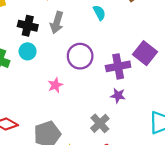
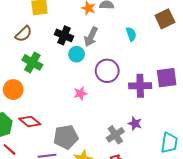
cyan circle: (28, 51) -> (77, 54), moved
purple square: (145, 53) -> (167, 78), turned 35
purple star: (118, 95) -> (135, 123), moved

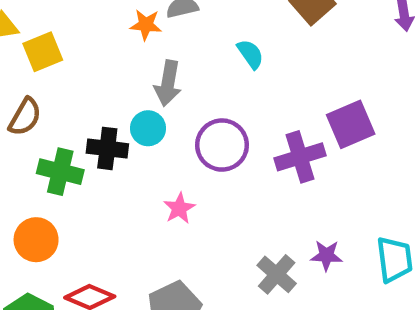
black cross: (64, 35) -> (107, 148), moved
purple star: (135, 123) -> (326, 255), moved

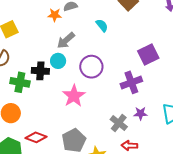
gray arrow: (168, 83) -> (66, 40), turned 42
purple cross: (300, 157) -> (131, 82), moved
pink star: (179, 208) -> (74, 96), size x1.6

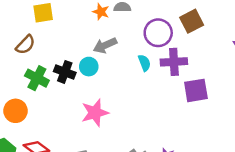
cyan semicircle: (102, 25) -> (144, 63), moved
purple circle: (91, 67) -> (158, 33), moved
purple cross: (131, 82) -> (174, 62), moved

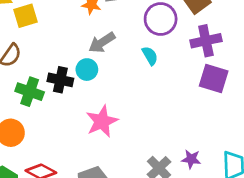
purple cross: (174, 62) -> (206, 41), moved
purple square: (196, 90) -> (214, 79), turned 35

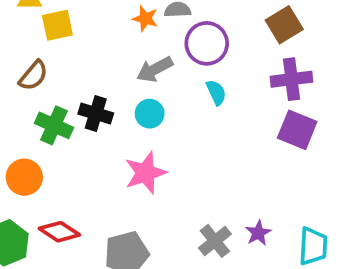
purple circle: (161, 19) -> (207, 43), moved
cyan circle: (87, 70) -> (150, 114), moved
purple star: (191, 159) -> (258, 233), turned 30

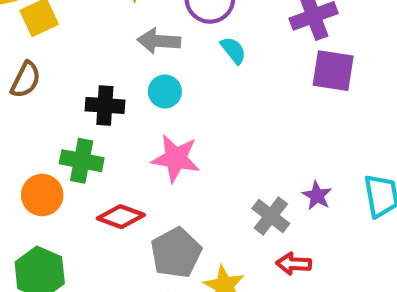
gray arrow: (155, 69) -> (159, 41), turned 45
green cross: (54, 125) -> (82, 161), moved
pink star: (145, 173) -> (176, 158), turned -30
red diamond: (59, 232) -> (121, 217), moved

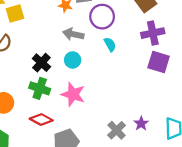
black cross: (105, 105) -> (41, 63), turned 30
green cross: (82, 161) -> (40, 88), moved

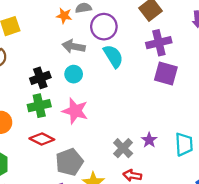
cyan semicircle: (110, 44) -> (113, 56), size x1.5
black cross: (41, 63) -> (40, 78), turned 30
green cross: (40, 88) -> (39, 106), turned -30

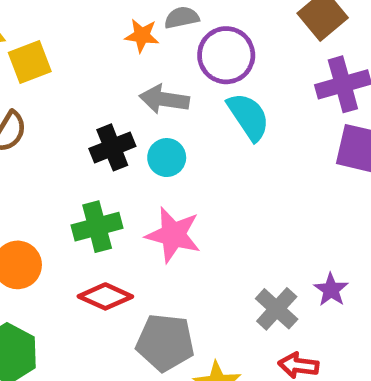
black cross: (40, 78) -> (112, 147), moved
gray pentagon: (69, 162) -> (165, 343), turned 30

